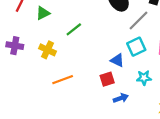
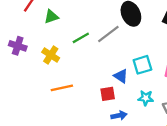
gray line: (139, 21) -> (108, 34), moved

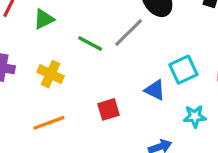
green line: (81, 38) -> (90, 44), turned 66
orange line: (62, 88) -> (49, 123), moved
red square: (108, 94) -> (108, 109), moved

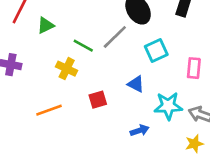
cyan square: (183, 70) -> (156, 50), moved
yellow cross: (51, 74) -> (67, 69), moved
cyan star: (195, 116) -> (168, 106), size x1.5

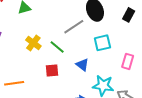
green line: (83, 46) -> (57, 47), moved
orange line: (49, 110) -> (14, 83), moved

